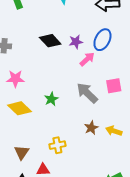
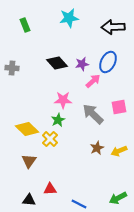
pink star: (15, 79) -> (63, 100), moved
yellow arrow: (114, 131) -> (119, 151), turned -42
yellow cross: (57, 145) -> (50, 139), moved, turned -35
brown triangle: (22, 152) -> (29, 161), moved

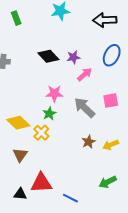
blue ellipse: (108, 62) -> (112, 55), moved
red triangle: (50, 189) -> (41, 183), size x1.6
green arrow: (118, 198) -> (108, 182), moved

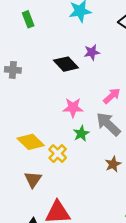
purple star: (73, 57) -> (92, 52), moved
pink arrow: (85, 74) -> (112, 96), moved
green star: (49, 114) -> (81, 134), moved

